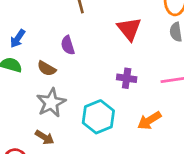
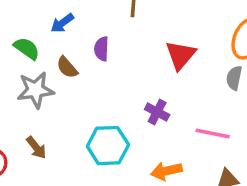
blue arrow: (18, 39) -> (62, 23), moved
gray star: (51, 103) -> (35, 90), moved

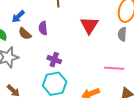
brown semicircle: (67, 67) -> (25, 34), moved
purple cross: (157, 112) -> (54, 60), moved

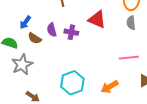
red triangle: (89, 25) -> (97, 19), turned -30
purple cross: (54, 60) -> (71, 32), moved

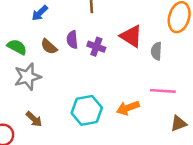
blue arrow: (25, 22) -> (40, 13), moved
gray semicircle: (131, 23) -> (156, 51), moved
orange arrow: (110, 87) -> (128, 108), moved

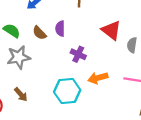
purple cross: (96, 47) -> (78, 54), moved
orange arrow: (128, 108) -> (98, 78), moved

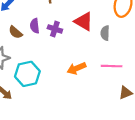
purple cross: (78, 54) -> (55, 29), moved
cyan hexagon: (67, 91) -> (27, 74), moved

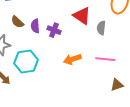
purple semicircle: (35, 26) -> (35, 26), moved
purple cross: (55, 29) -> (54, 30), moved

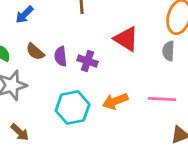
gray semicircle: (101, 28) -> (168, 51), moved
cyan hexagon: (26, 61) -> (73, 108), moved

